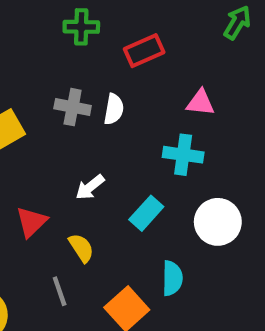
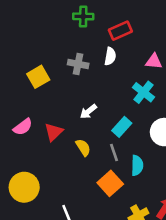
white semicircle: (114, 109) -> (110, 56), moved
cyan cross: (183, 155) -> (144, 92), turned 30
gray line: (60, 291) -> (114, 153), moved

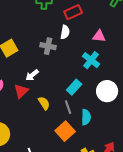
gray cross: (78, 64) -> (48, 46), moved
white arrow: (88, 111) -> (32, 75), moved

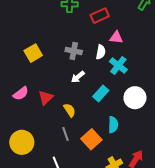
white semicircle: (65, 32) -> (101, 52), moved
pink triangle: (99, 36) -> (116, 37), moved
white arrow: (32, 75) -> (78, 77), moved
gray line: (68, 107) -> (65, 134), moved

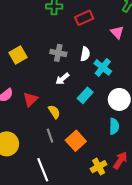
pink triangle: (116, 37) -> (117, 32), moved, turned 40
cyan semicircle: (113, 125) -> (114, 126), moved

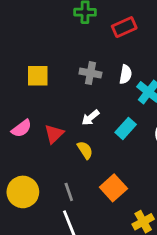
yellow square: (18, 55) -> (38, 76), turned 30
white arrow: (62, 79) -> (90, 118), moved
gray line: (50, 136) -> (69, 192), moved

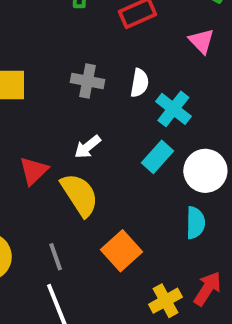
cyan rectangle: (126, 128) -> (157, 157), moved
yellow semicircle: (85, 150) -> (80, 195), size x1.6

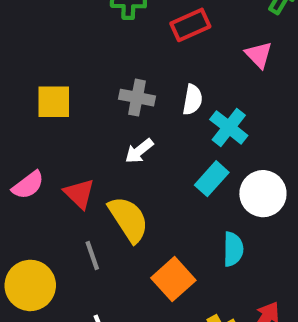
white arrow: (88, 147) -> (139, 151), moved
red triangle: (34, 171) -> (79, 194), turned -32
cyan semicircle: (195, 223) -> (233, 249), moved
gray line: (56, 257) -> (92, 256), moved

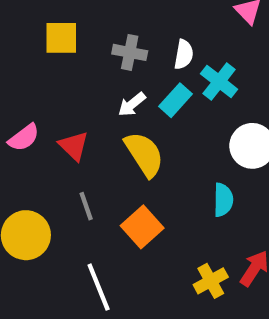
yellow square: (54, 102) -> (61, 38), moved
cyan rectangle: (212, 179) -> (175, 100), moved
yellow semicircle: (128, 219) -> (144, 154), moved
orange square: (173, 279) -> (142, 227), moved

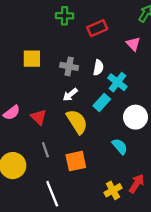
cyan rectangle: (175, 100) -> (102, 102), moved
cyan semicircle: (223, 200) -> (120, 146), turned -42
orange square: (142, 227) -> (76, 161), turned 30

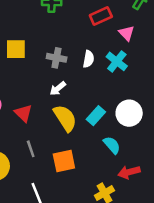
red rectangle: (97, 28) -> (101, 16), moved
cyan cross: (117, 82) -> (117, 61), moved
cyan rectangle: (102, 102) -> (96, 116), moved
red arrow: (137, 184) -> (129, 172), moved, turned -138

